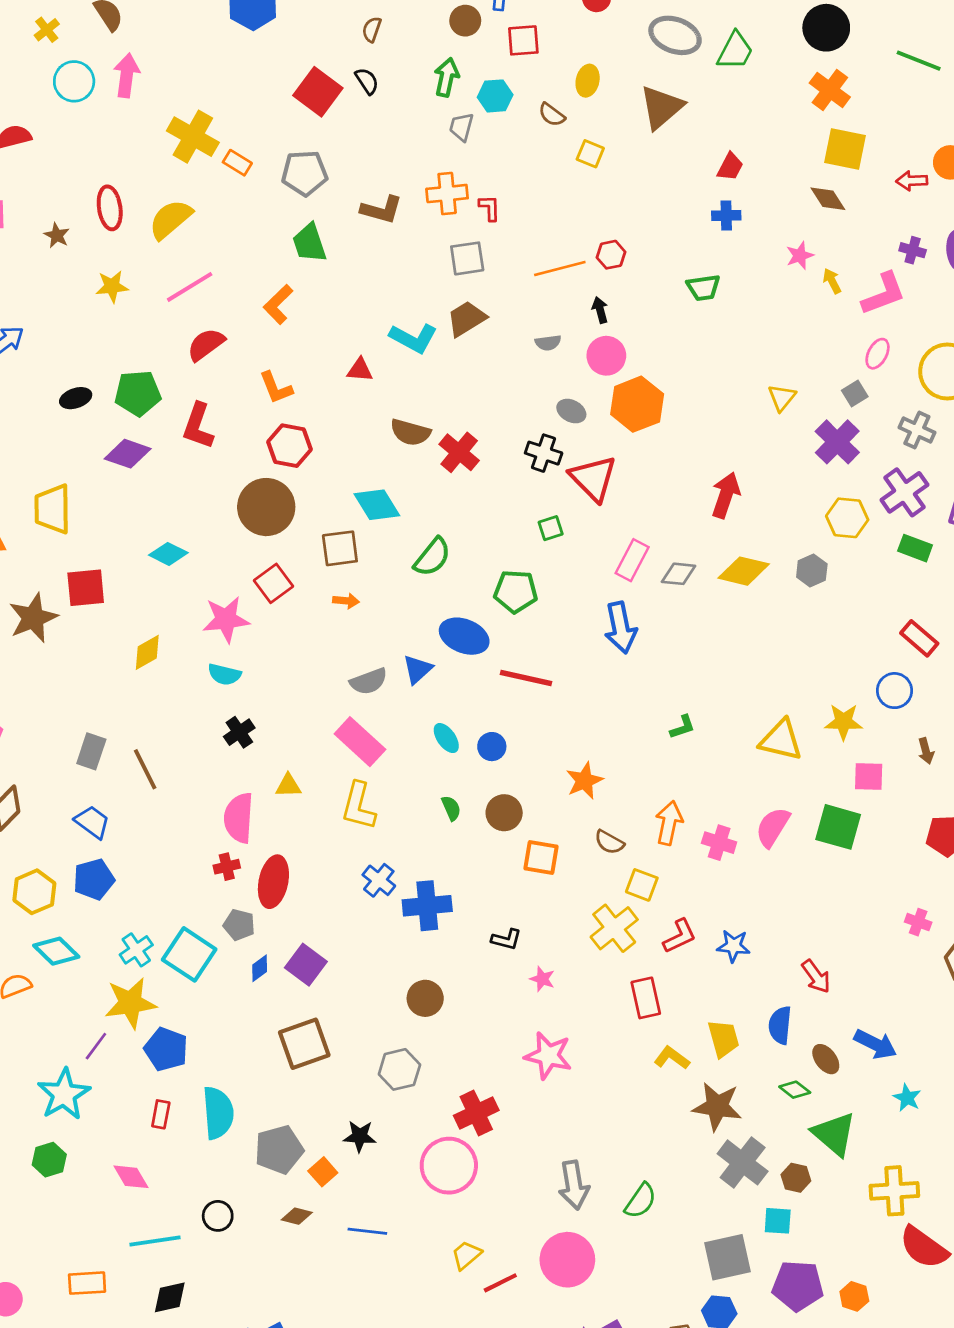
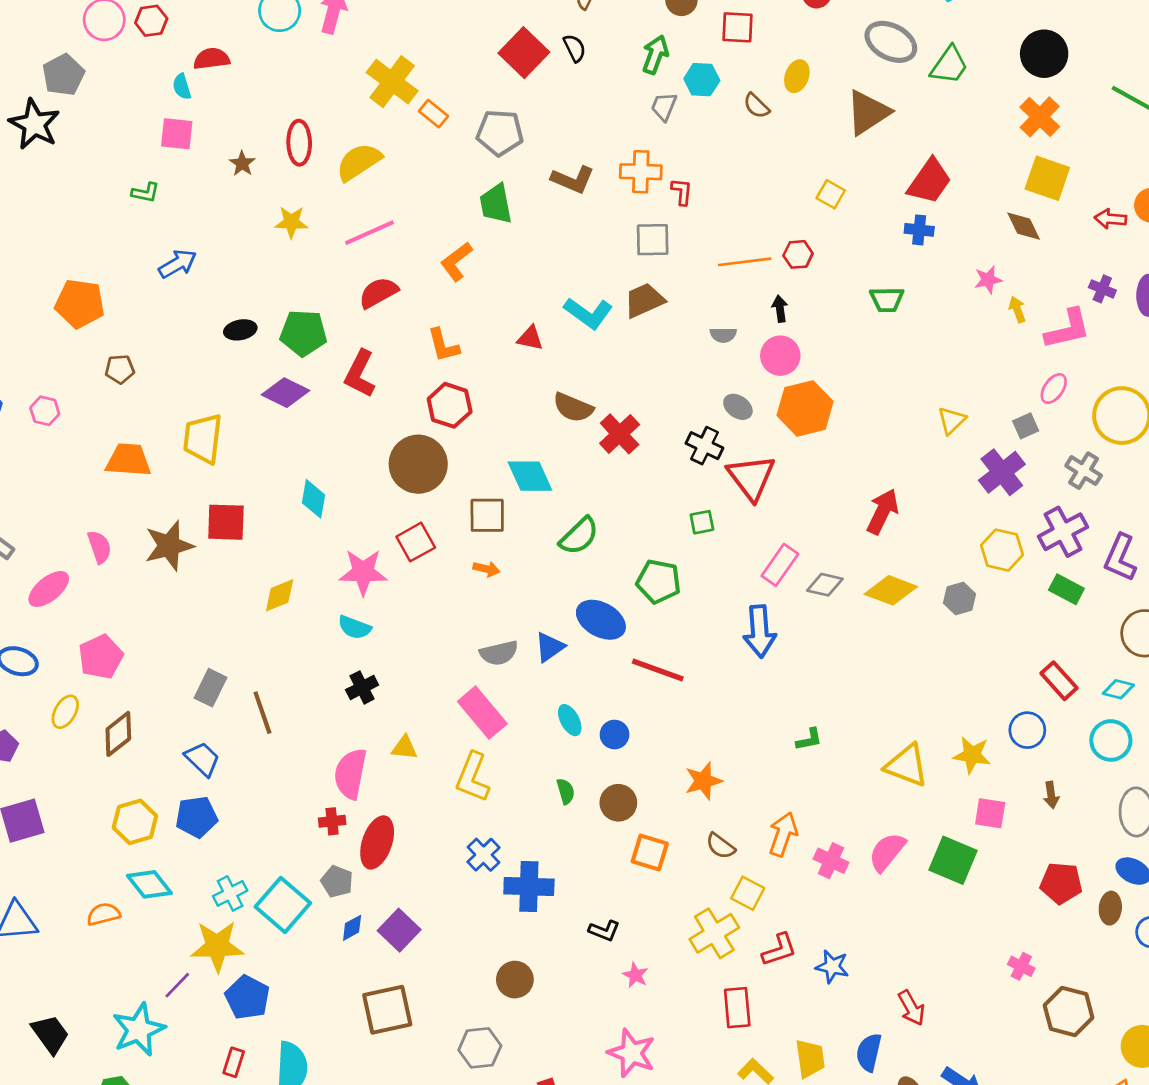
yellow square: (590, 154) -> (831, 194), moved
red trapezoid: (730, 167) -> (929, 181), size x1.6
cyan diamond: (168, 554) -> (314, 499), turned 66

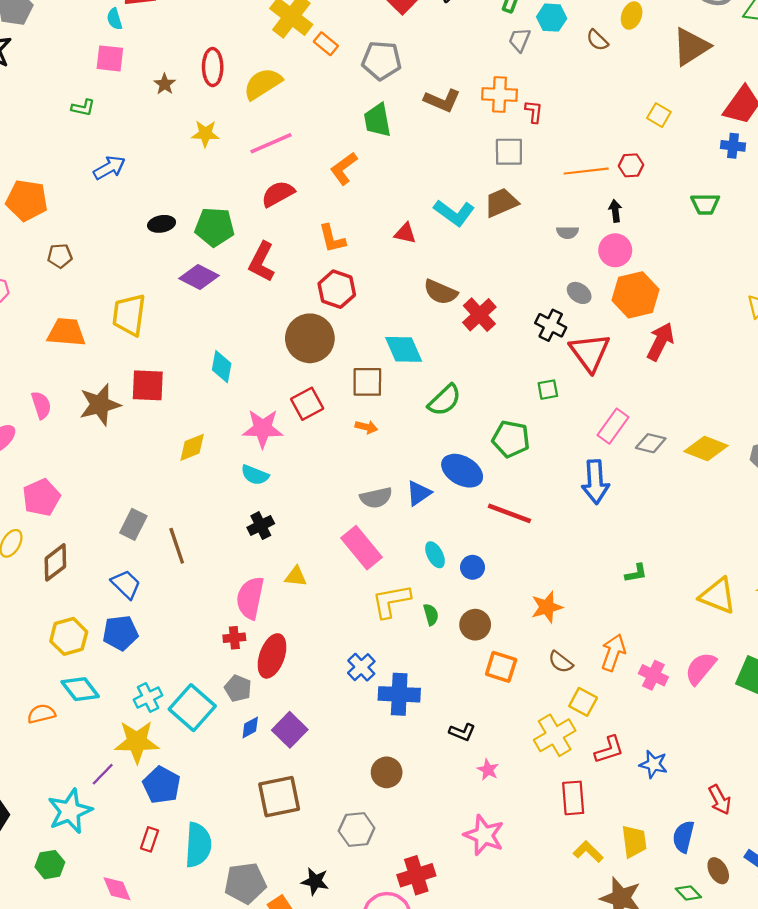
red arrow: (883, 511) -> (660, 342), moved
yellow L-shape: (473, 777) -> (391, 601), moved, turned 57

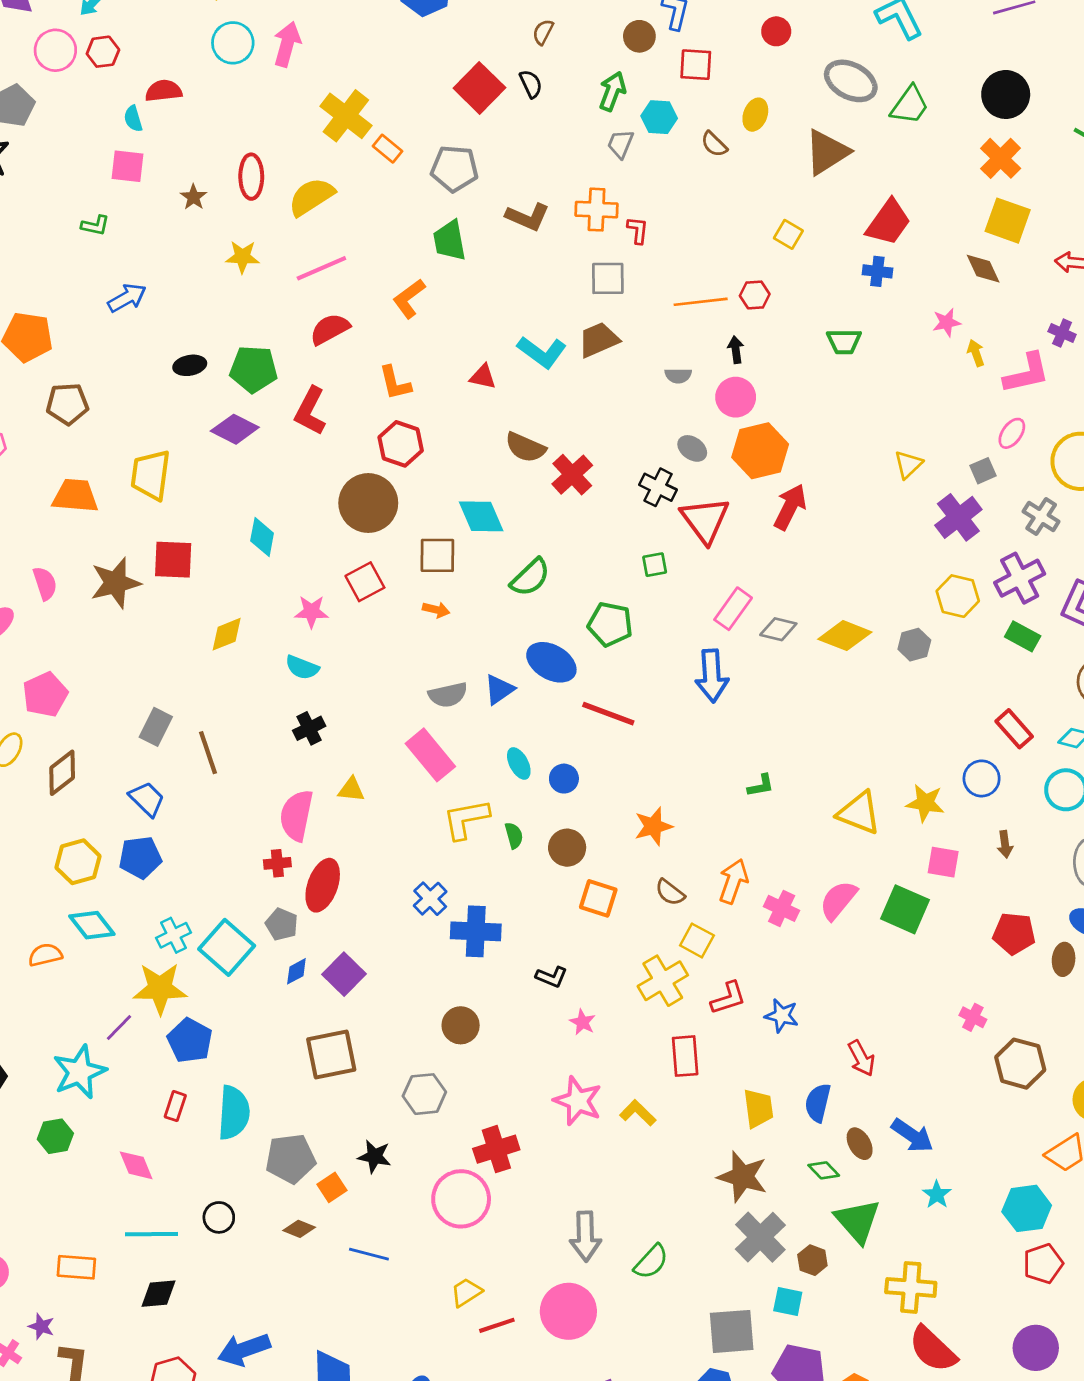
brown pentagon: (60, 256) -> (67, 404), size x1.4
pink star: (263, 429) -> (311, 612), size x0.7
yellow L-shape: (588, 852) -> (638, 1113), moved

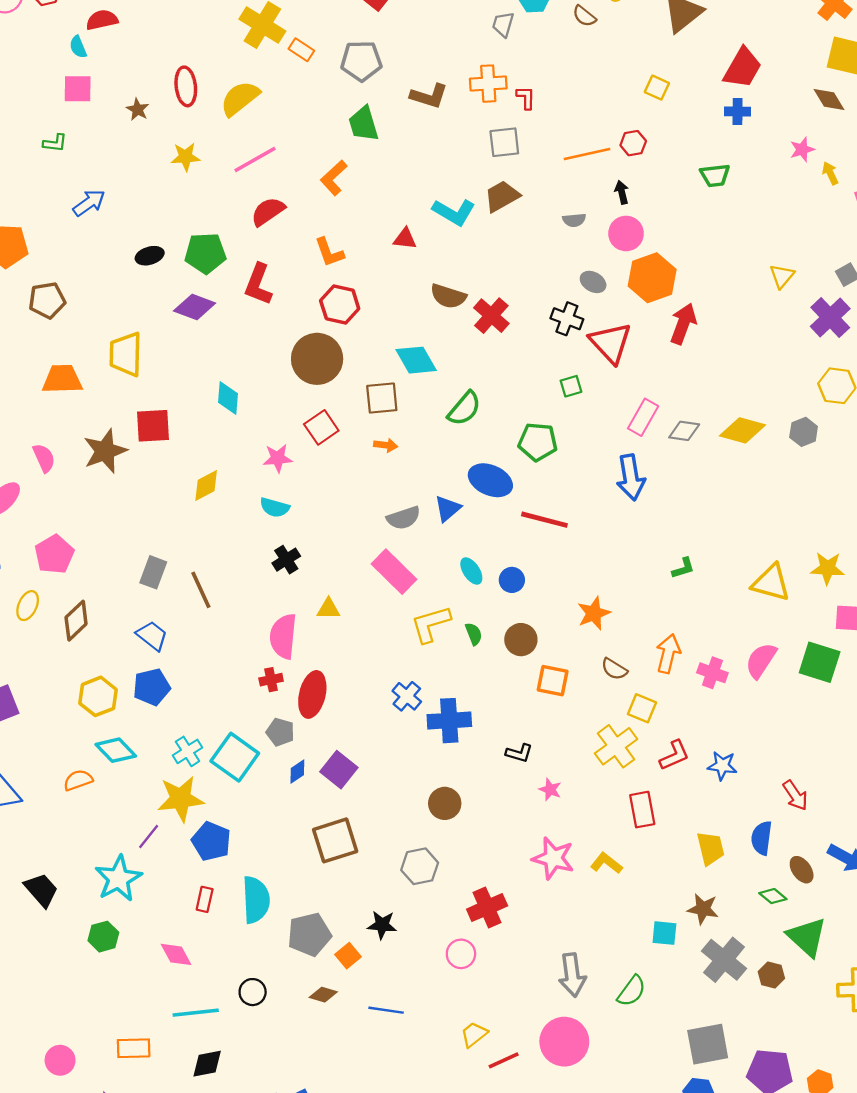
brown star: (742, 1177) -> (703, 909), size x0.7
pink circle: (461, 1199) -> (461, 954), size x0.6
cyan square: (788, 1301) -> (664, 933), moved

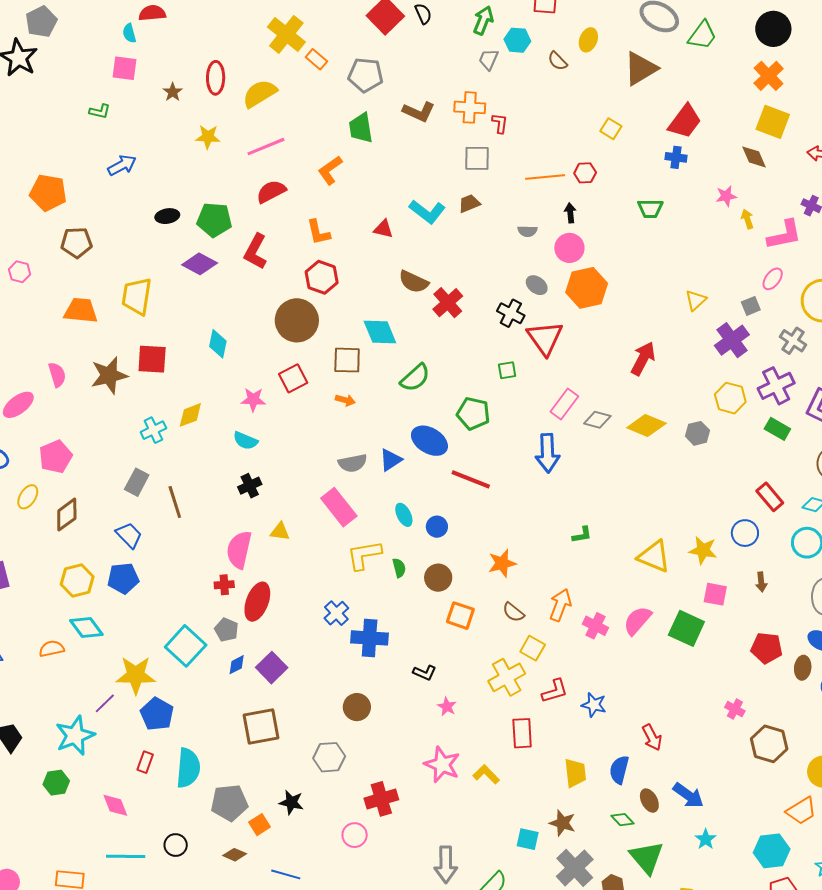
brown trapezoid: (502, 196) -> (469, 203), size x0.7
red arrow: (683, 324) -> (643, 359), moved
cyan cross: (188, 751) -> (153, 430), moved

